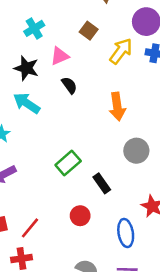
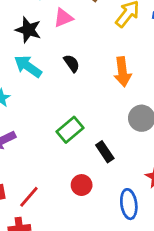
black semicircle: (69, 85) -> (72, 63), moved

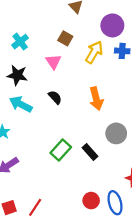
pink triangle: (63, 18) -> (53, 62), moved, turned -35
black rectangle: (105, 152) -> (90, 152), moved
red circle: (82, 185) -> (91, 201), moved

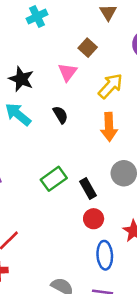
cyan cross: (20, 42) -> (37, 16), moved
yellow arrow: (94, 52) -> (110, 86), moved
red circle: (91, 201) -> (94, 219), moved

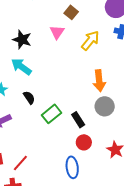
black semicircle: (60, 115) -> (29, 98), moved
orange arrow: (109, 127) -> (99, 81), moved
blue ellipse: (105, 255) -> (72, 167), moved

